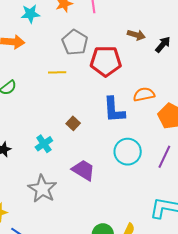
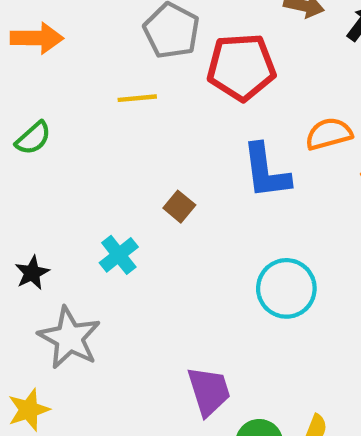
cyan circle: (128, 152) -> (286, 288), moved
purple trapezoid: (83, 170) -> (209, 391), moved, turned 45
gray star: (42, 189) -> (69, 338), moved

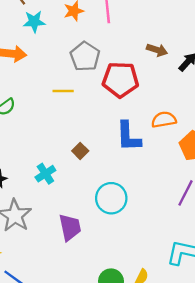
cyan circle: (286, 288) -> (111, 198), moved
purple trapezoid: (209, 391) -> (70, 227), moved

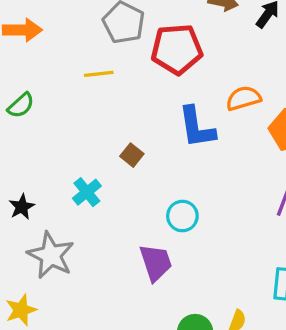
cyan circle: (111, 198) -> (182, 216), size x0.7
purple trapezoid: (70, 227) -> (156, 263), moved

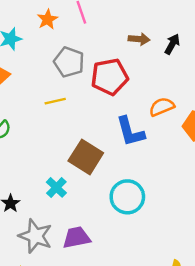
brown square: (132, 155) -> (86, 157), size x2.0
cyan circle: (182, 216) -> (127, 197), size x1.5
purple trapezoid: (156, 263) -> (77, 238), moved, turned -76

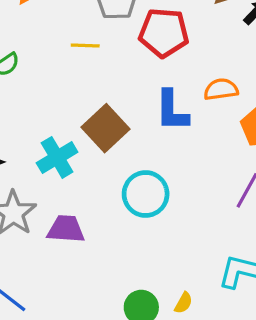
cyan cross: (56, 187) -> (57, 157), size x1.4

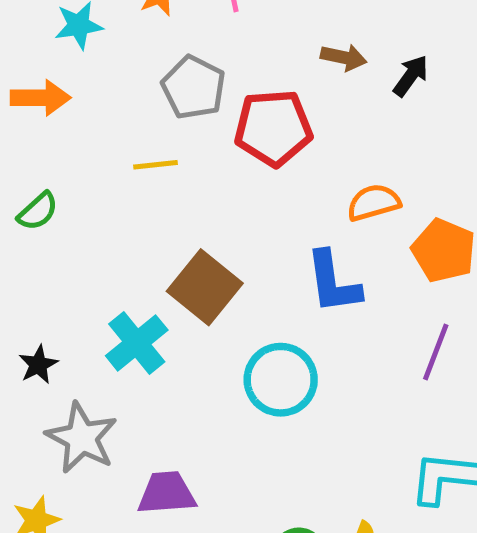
blue L-shape: (172, 111) -> (333, 282), moved
purple trapezoid: (66, 229) -> (167, 493), moved

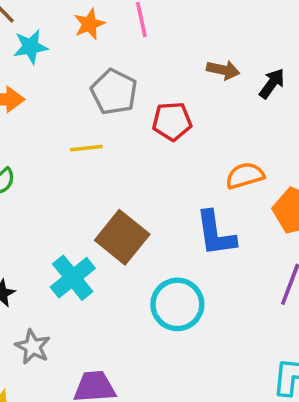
red pentagon: (273, 128) -> (172, 121), size x0.7
gray star: (82, 438) -> (33, 347), size x0.7

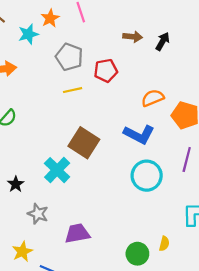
cyan star: (31, 47) -> (28, 34), moved
yellow line: (86, 148) -> (73, 90), moved
blue L-shape: (216, 234) -> (139, 134), turned -48
cyan circle: (177, 304) -> (147, 176), moved

